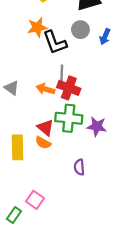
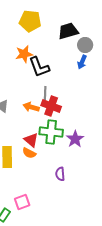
gray circle: (80, 30) -> (85, 45), moved
purple star: (97, 126) -> (75, 139), turned 30
pink square: (35, 200) -> (22, 202), turned 35

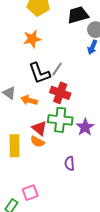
black L-shape: (39, 67) -> (39, 73), moved
gray line: (45, 93) -> (57, 69), moved, turned 32
orange arrow: (31, 107) -> (29, 100), moved

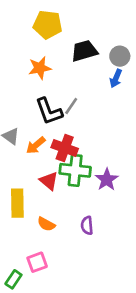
black trapezoid: (78, 15) -> (84, 51), moved
red cross: (60, 93) -> (65, 148), moved
orange arrow: (29, 100) -> (36, 145), turned -56
orange semicircle: (37, 142) -> (46, 224), moved

